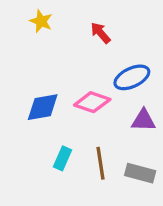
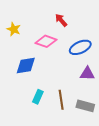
yellow star: (41, 21) -> (14, 29), moved
pink diamond: (92, 102) -> (46, 41), moved

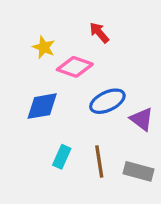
yellow star: (14, 29) -> (44, 47), moved
blue ellipse: (80, 47) -> (107, 101), moved
purple triangle: (87, 74) -> (142, 119), turned 35

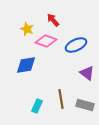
red arrow: (99, 33) -> (53, 20), moved
blue ellipse: (107, 101) -> (76, 45), moved
cyan rectangle: (62, 157) -> (37, 106), moved

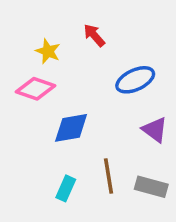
pink diamond: (46, 41) -> (35, 89), moved
blue diamond: (26, 65) -> (71, 128), moved

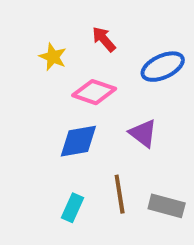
blue ellipse: (135, 80) -> (163, 67), moved
pink diamond: (35, 89) -> (94, 92), moved
purple triangle: (155, 130) -> (143, 133), moved

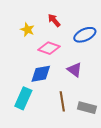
cyan rectangle: (72, 208) -> (23, 98), moved, size x1.5

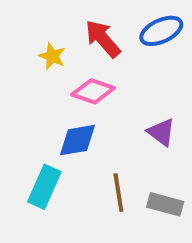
red arrow: (54, 20) -> (103, 39), size x1.5
blue ellipse: (85, 35) -> (161, 31), moved
purple triangle: (75, 70) -> (161, 132), moved

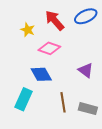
blue diamond: (77, 140) -> (41, 74), turned 70

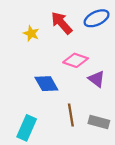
pink diamond: (49, 48) -> (76, 60), moved
cyan rectangle: (24, 99) -> (27, 128), moved

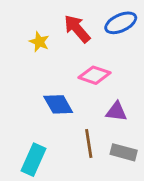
purple triangle: (97, 79) -> (116, 112), moved, turned -30

